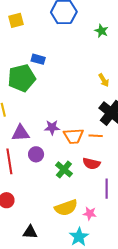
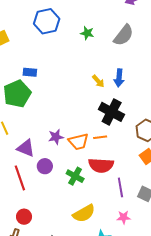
purple triangle: (21, 133) -> (26, 148), turned 36
red semicircle: (91, 164) -> (101, 165), size x1.4
pink star: (90, 214) -> (124, 217), moved

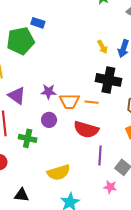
black cross: (112, 112) -> (108, 80), turned -30
purple circle: (45, 166) -> (49, 120), moved
green cross: (75, 176) -> (28, 138), moved, turned -30
pink star: (124, 217) -> (110, 187), moved

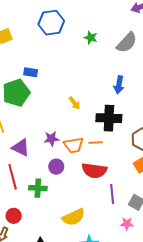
yellow arrow: (102, 47) -> (74, 103), moved

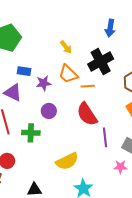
blue rectangle: (31, 72) -> (24, 71), moved
black cross: (109, 118) -> (101, 62), turned -30
orange trapezoid: (74, 145) -> (68, 74), moved, turned 55
red semicircle: (94, 171) -> (87, 114), turned 50

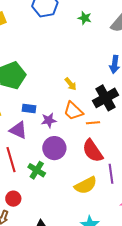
purple circle: (49, 111) -> (54, 148), size x1.5
green cross: (31, 133) -> (37, 170), turned 30
yellow semicircle: (67, 161) -> (86, 185), moved

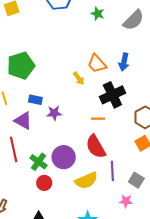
orange trapezoid: (73, 111) -> (97, 64), moved
purple circle: (54, 148) -> (64, 157), moved
red circle: (13, 199) -> (44, 183), moved

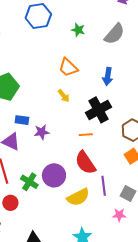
orange trapezoid: (97, 64) -> (68, 67), moved
red circle: (44, 183) -> (10, 203), moved

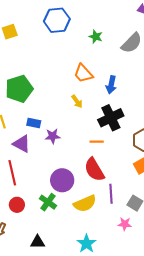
blue arrow: (108, 76) -> (111, 85), moved
green cross: (29, 182) -> (48, 202), moved

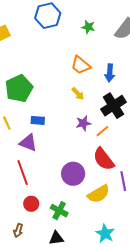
purple star: (53, 136) -> (83, 123), moved
orange line: (97, 142) -> (102, 131), turned -32
green cross: (48, 202) -> (59, 211), moved

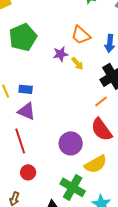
green pentagon: (19, 88) -> (23, 37), moved
blue rectangle: (38, 120) -> (26, 89), moved
purple star: (83, 123) -> (60, 54), moved
green cross: (59, 211) -> (73, 187), moved, size x1.4

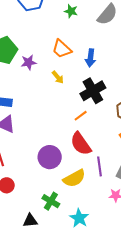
purple star: (60, 54) -> (29, 62), moved
green cross: (73, 187) -> (51, 201), size x0.7

